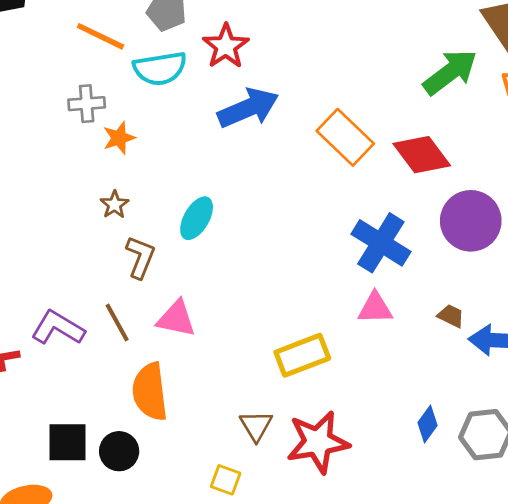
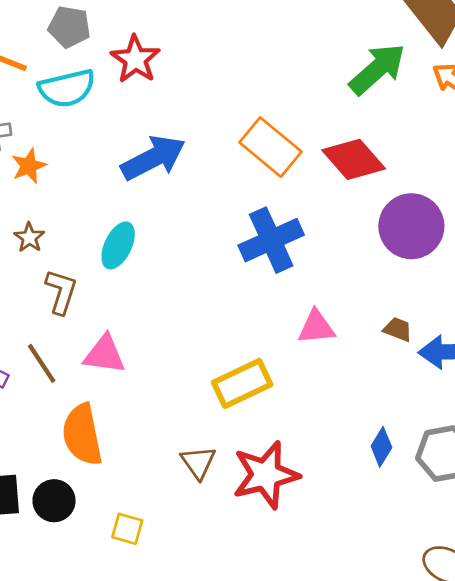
blue arrow: (248, 108) -> (153, 158), moved
blue cross: (381, 243) -> (271, 240), moved, turned 38
yellow square: (226, 480) -> (127, 529), moved

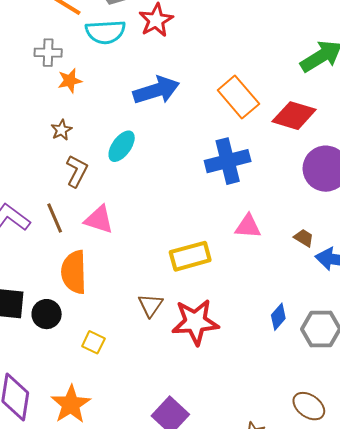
red diamond: (354, 159) -> (294, 116), turned -42

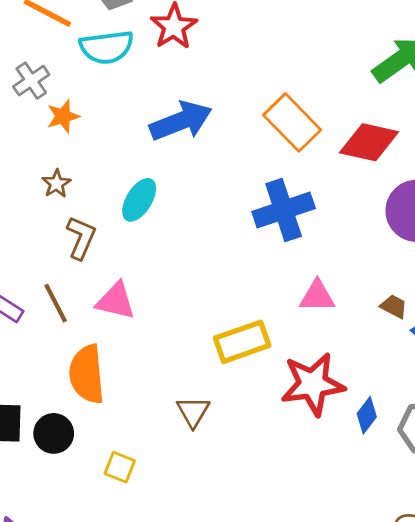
gray cross: (48, 53) -> (31, 81), turned -32
red star: (195, 322) -> (313, 384), moved

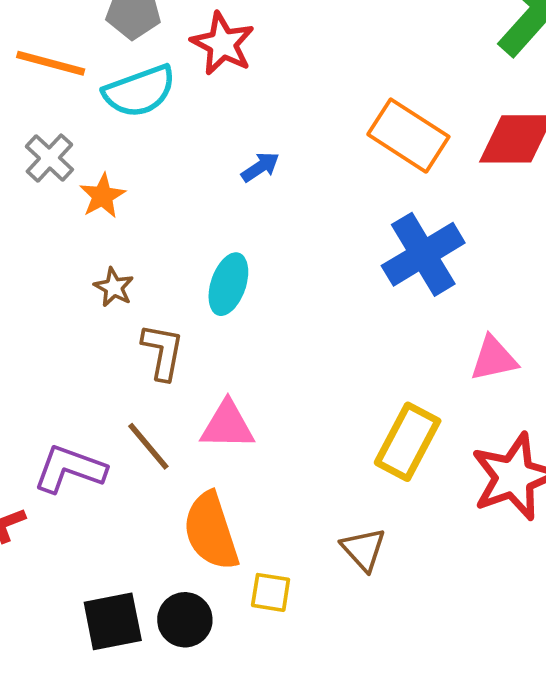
blue arrow: (181, 121) -> (260, 167), size x0.5
yellow rectangle: (242, 342) -> (408, 442), turned -30
yellow square: (120, 467) -> (271, 592), moved

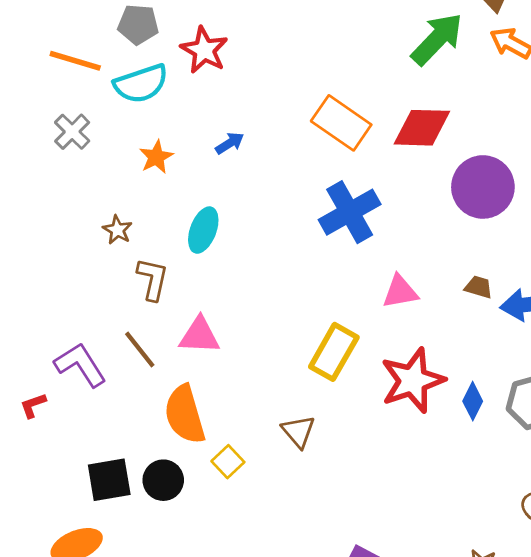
orange star: (102, 196) -> (156, 157), moved
purple L-shape: (70, 469) -> (80, 365), turned 36
yellow square: (271, 592) -> (228, 462), turned 36

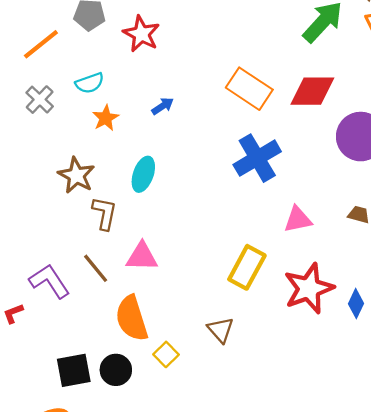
orange line: (75, 61) -> (41, 44), turned -54
cyan semicircle: (141, 84) -> (90, 83), moved, size x0.7
brown star: (117, 230) -> (76, 175), size x1.6

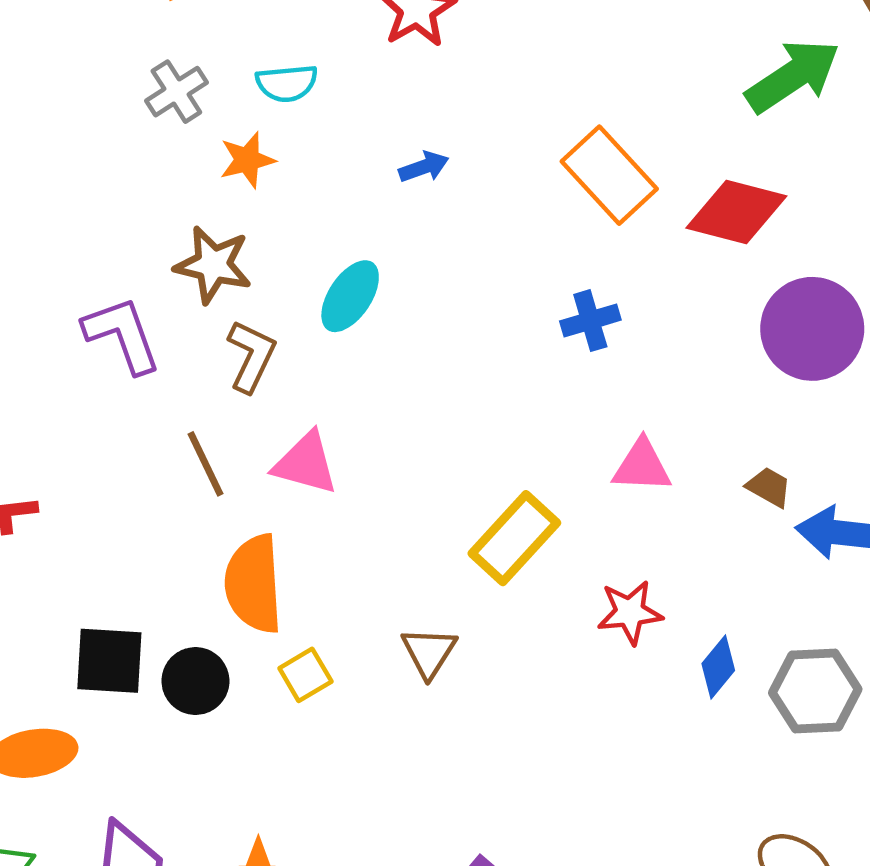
orange star: (106, 118) -> (247, 160), moved
blue cross: (257, 158) -> (590, 321), size x0.6
brown star: (76, 175) -> (213, 265), turned -30
purple L-shape: (50, 281) -> (122, 335), moved
red star: (309, 288) -> (630, 612), size x0.6

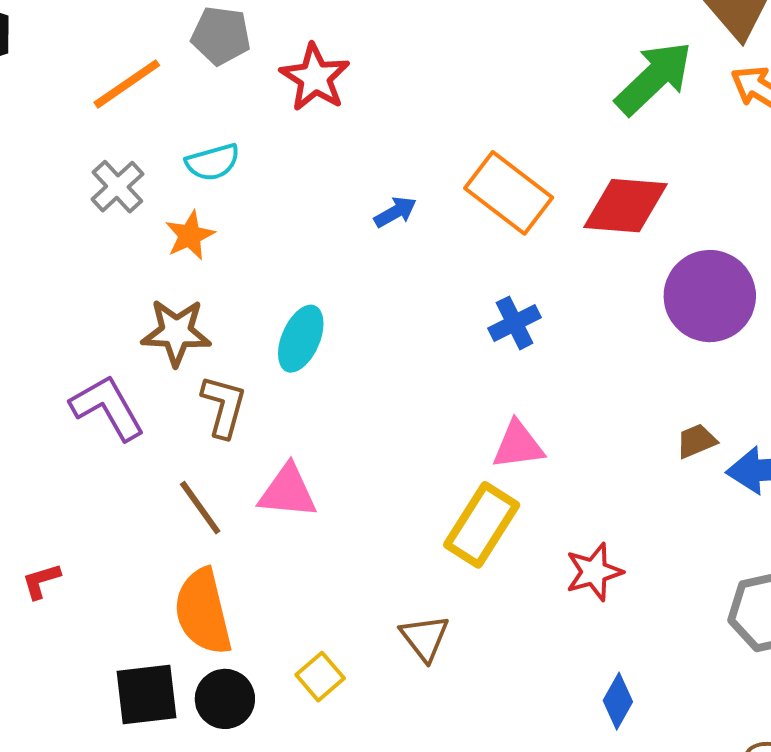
blue arrow: (424, 167) -> (395, 212), moved
pink triangle: (642, 466) -> (518, 445), moved
brown trapezoid: (769, 487) -> (696, 441), turned -42
orange semicircle: (254, 584) -> (203, 612), moved
blue diamond: (718, 667) -> (618, 701), moved

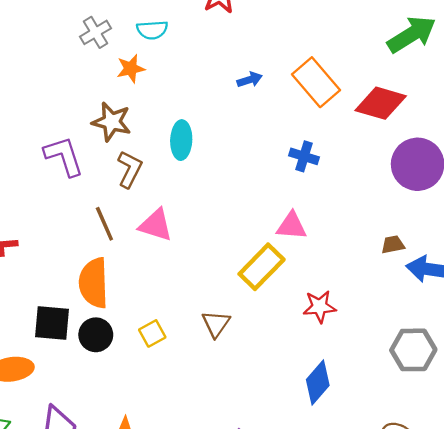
blue cross: (515, 323) -> (304, 156), turned 32
cyan ellipse: (301, 339) -> (181, 140), turned -33
blue diamond: (618, 701) -> (318, 382), size x1.4

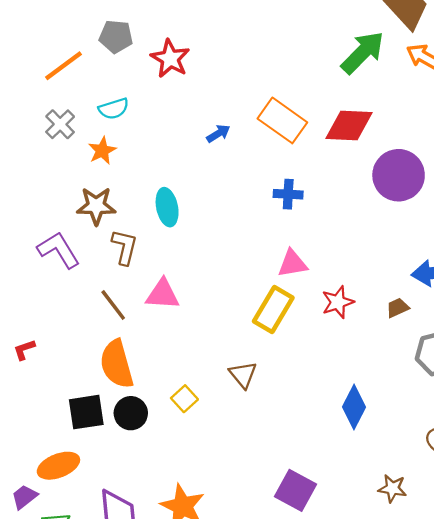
brown trapezoid: (393, 245) -> (398, 308), moved
red star: (320, 307) -> (338, 302), moved

